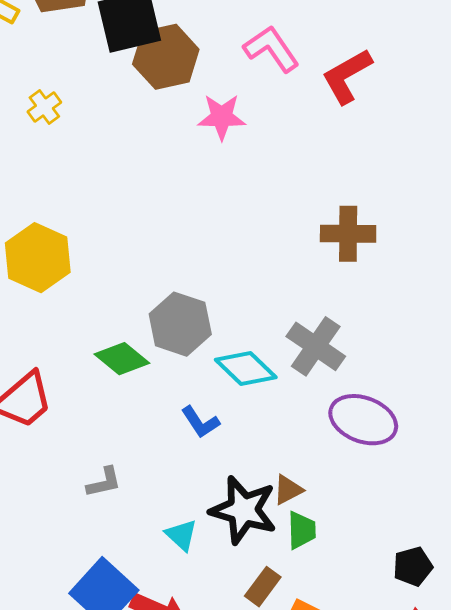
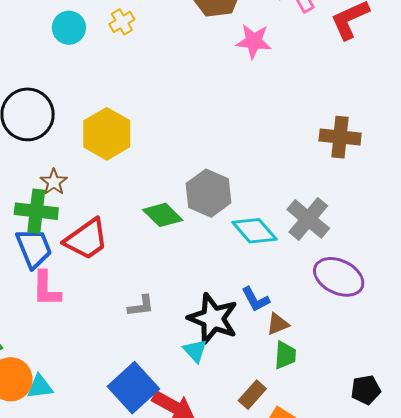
blue L-shape: (200, 422) -> (255, 299), moved
black star: (243, 510) -> (213, 318), moved

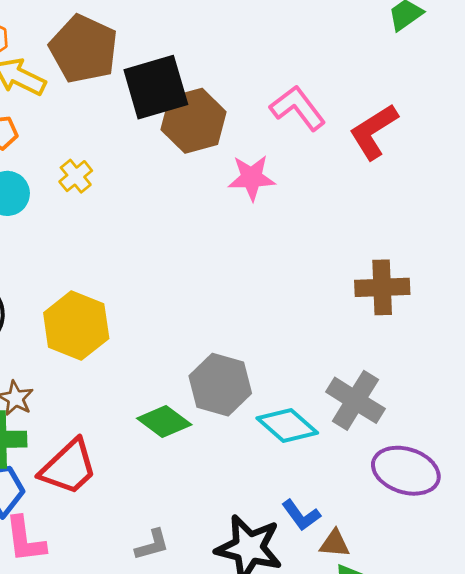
brown triangle: (278, 324) -> (335, 544), turned 35

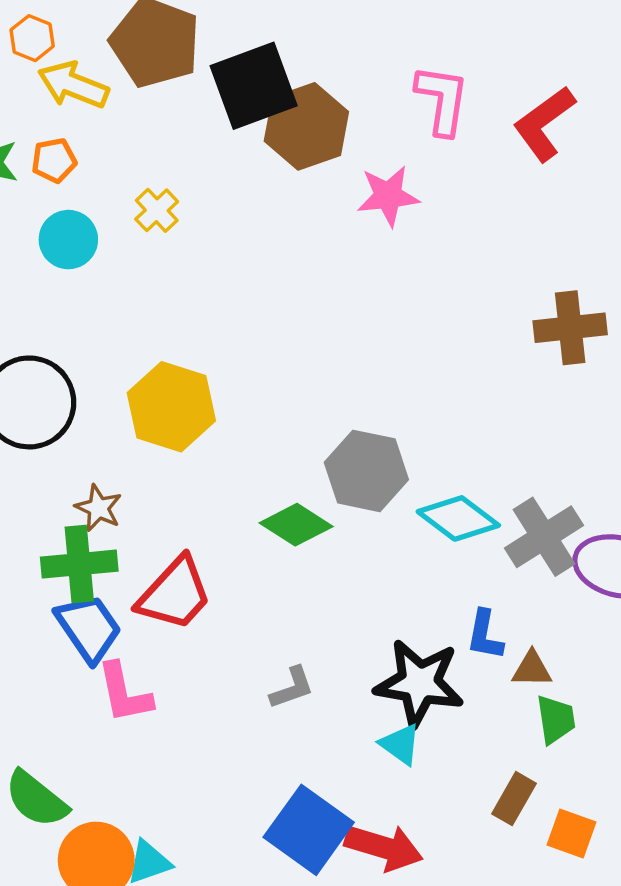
pink L-shape: (298, 108) -> (442, 100), turned 50
gray cross: (355, 400) -> (544, 537), moved, turned 30
blue L-shape: (301, 515) -> (485, 635), turned 51

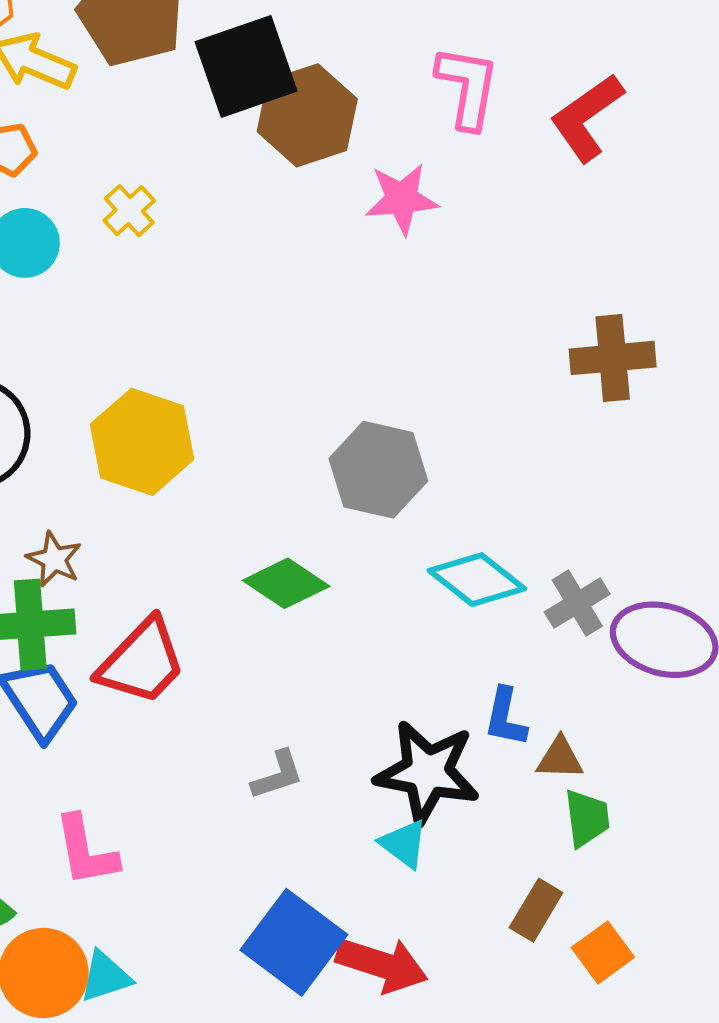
gray hexagon: (366, 471) -> (378, 470), moved
gray cross: (544, 537) -> (577, 603), size x0.7
pink L-shape: (124, 693) -> (86, 851), moved
orange square: (572, 833) -> (603, 952), turned 33

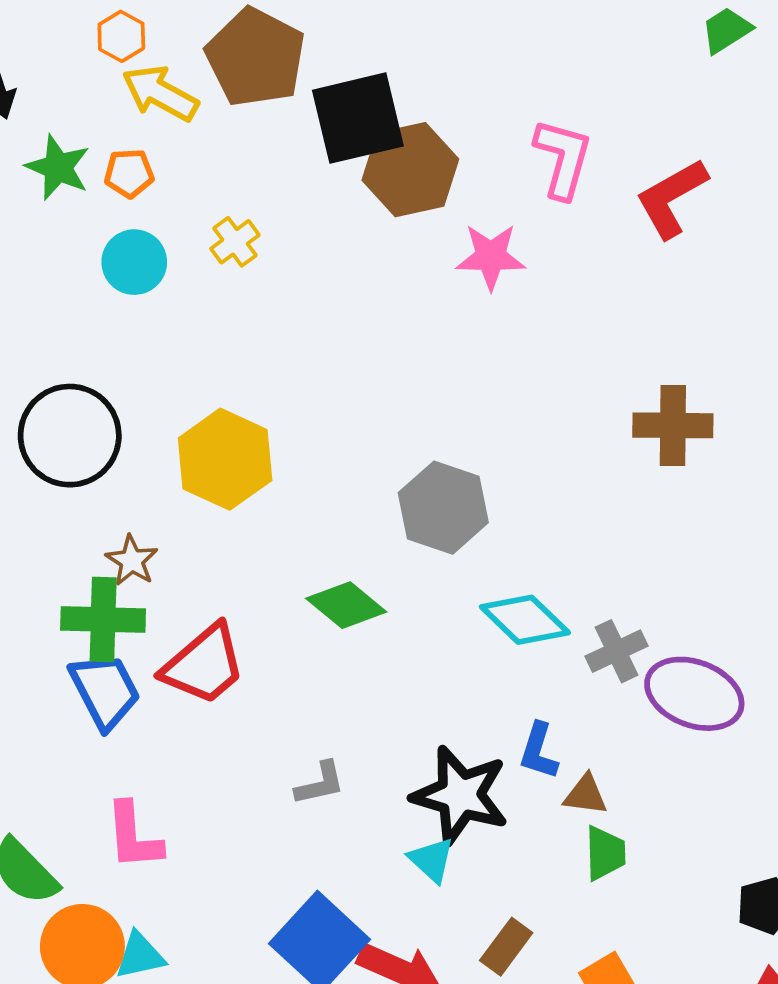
brown rectangle: (536, 910) -> (506, 947), moved

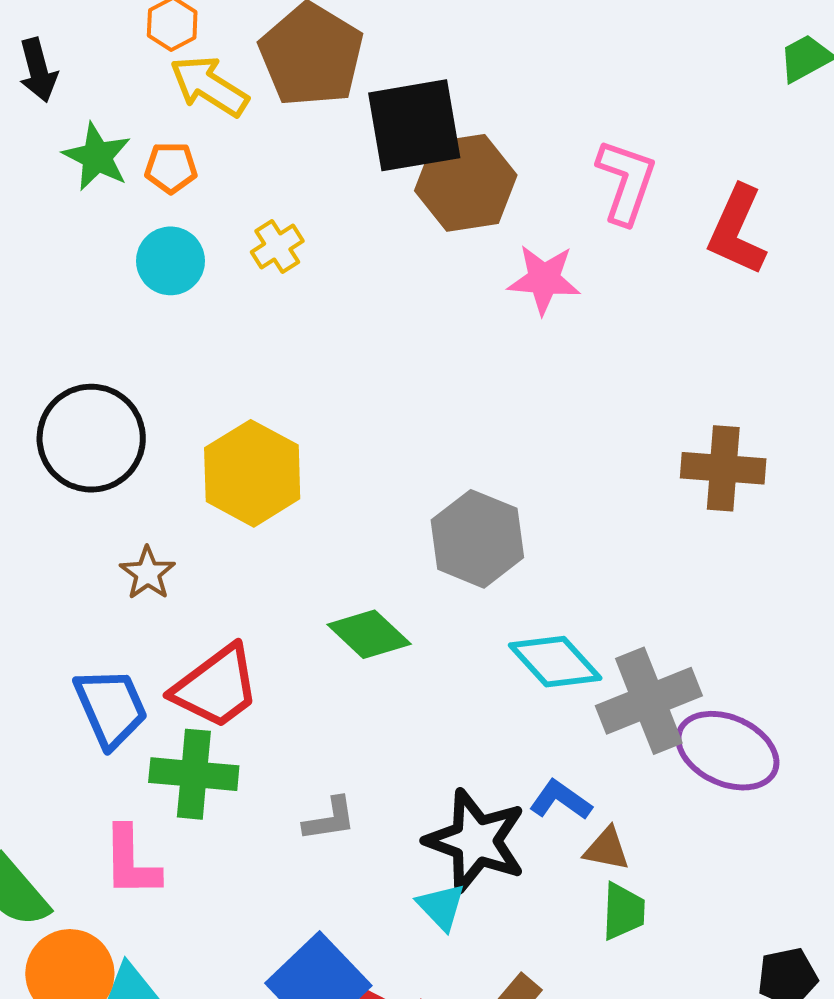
red L-shape: (672, 198) -> (737, 230), turned -40
green cross: (103, 619) -> (194, 774), moved
gray cross: (617, 651) -> (649, 701), size x1.6
blue L-shape: (539, 751) -> (561, 800), turned 104

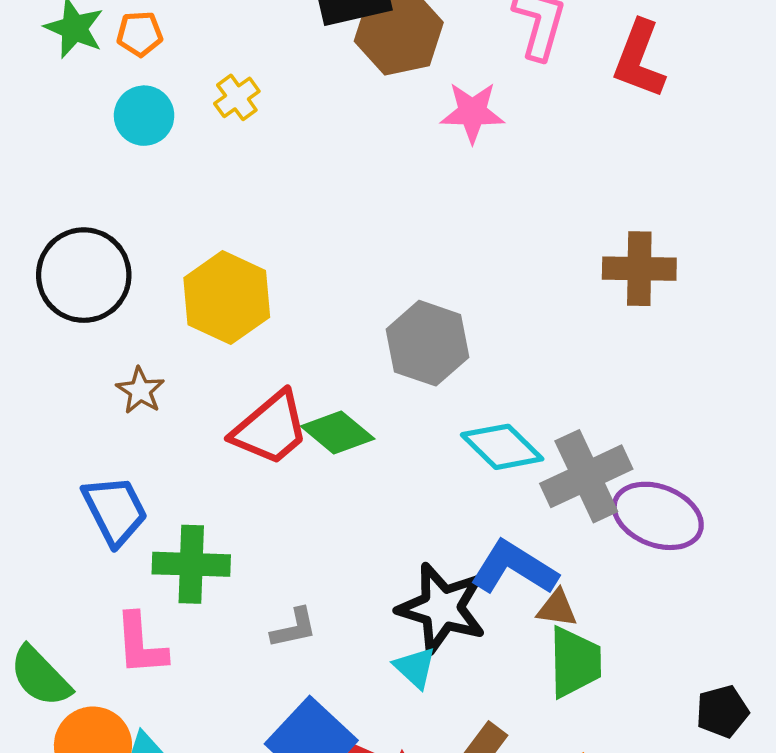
red trapezoid: (216, 687) -> (270, 429), moved
blue L-shape: (561, 800) -> (514, 568), size x1.6
gray L-shape: (330, 819) -> (294, 628), moved
green trapezoid: (623, 911) -> (575, 662), size x1.4

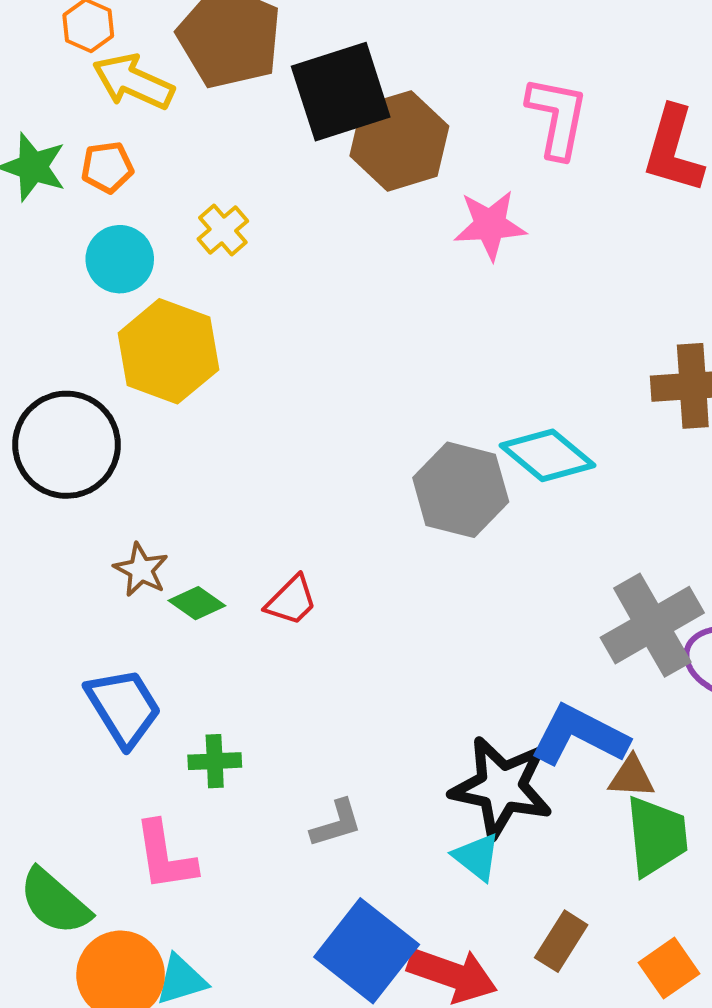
yellow hexagon: (227, 298) -> (168, 351), moved
red trapezoid: (270, 429) -> (291, 601), size x0.6
green diamond: (338, 433) -> (197, 603), moved, size x0.7
cyan diamond: (502, 447) -> (547, 455), moved
green cross: (191, 564) -> (215, 761), size x0.6

